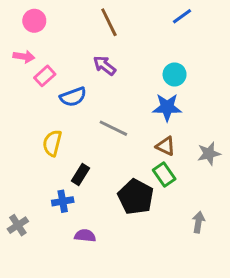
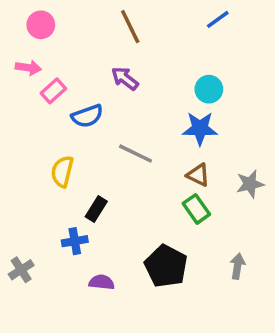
black pentagon: (136, 197) -> (166, 266), moved

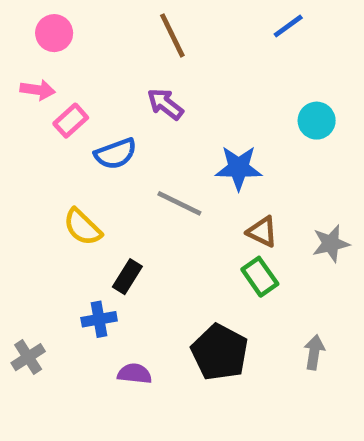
cyan circle: (209, 89) -> (317, 121), moved
blue star: (200, 129) -> (239, 168), moved
yellow semicircle: (62, 171) -> (82, 227), turned -60

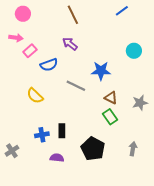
black rectangle: (127, 277) -> (62, 131), moved, turned -32

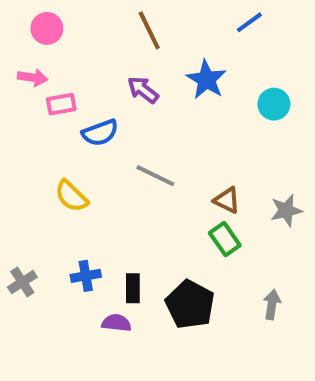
pink rectangle: (30, 51) -> (61, 104), turned 32
blue star: (101, 71) -> (206, 80), moved, turned 30
black rectangle: (62, 131) -> (133, 288), moved
gray cross: (12, 151) -> (22, 282), moved

